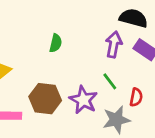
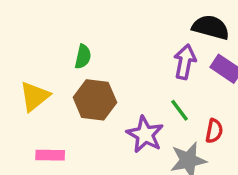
green semicircle: (56, 43) -> (83, 57), moved
brown hexagon: (45, 99) -> (95, 100), moved

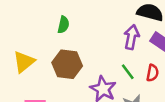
green semicircle: (83, 57) -> (63, 25), moved
red semicircle: (214, 131) -> (152, 73), moved

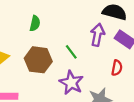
green line: (128, 72) -> (71, 52), moved

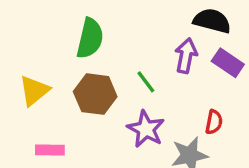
green semicircle: (35, 23) -> (90, 38), size x1.6
red semicircle: (117, 68) -> (214, 122), moved

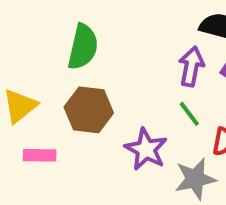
green line: (146, 82) -> (189, 114), moved
pink rectangle: (50, 150) -> (40, 155), moved

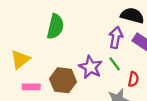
brown hexagon: (89, 110) -> (63, 80), moved
purple star: (146, 149) -> (91, 67), moved

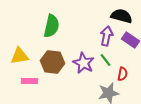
yellow triangle: (20, 59) -> (20, 56), turned 30
brown hexagon: (63, 80) -> (52, 62), moved

